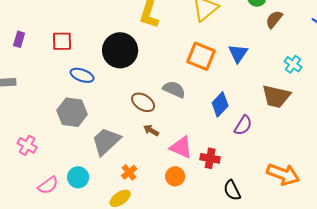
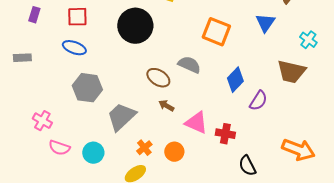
blue triangle: (238, 53) -> (265, 23), moved
blue ellipse: (82, 75) -> (74, 48), moved
orange circle: (175, 176) -> (174, 152), moved
pink semicircle: (48, 185) -> (59, 148), moved, turned 55

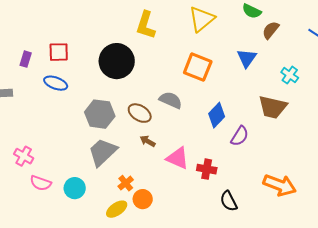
purple rectangle: (34, 15) -> (26, 59), moved
gray hexagon: (87, 88) -> (100, 114), moved
orange circle: (174, 152) -> (143, 199), moved

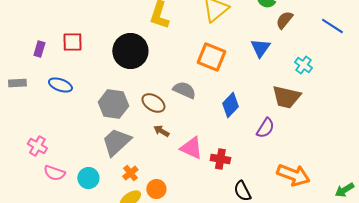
blue ellipse: (56, 83) -> (60, 85), moved
purple semicircle: (240, 136) -> (265, 128), moved
orange cross: (126, 183) -> (130, 173), moved

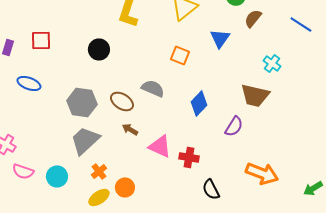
blue triangle: (260, 48) -> (220, 38), moved
black circle: (130, 51) -> (99, 49), size x0.6
orange square: (211, 57) -> (180, 55), size x0.7

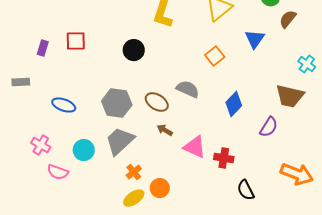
orange square: (180, 55) -> (215, 56), turned 30
blue ellipse: (29, 83) -> (64, 105), moved
cyan circle: (57, 176) -> (84, 150), moved

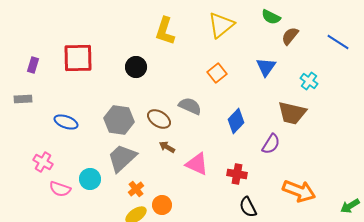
blue triangle: (255, 39) -> (266, 67), moved
red square: (76, 41) -> (78, 58), size x1.5
purple rectangle: (43, 48) -> (33, 65), moved
cyan circle: (84, 150) -> (90, 179), moved
red cross: (224, 158) -> (237, 174), moved

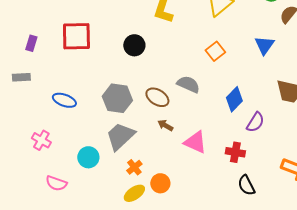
purple semicircle: (271, 144) -> (255, 122), moved
pink semicircle: (60, 189) -> (56, 183), moved

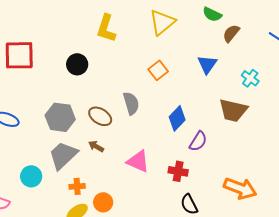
gray semicircle: (188, 84) -> (131, 103), turned 50
brown arrow: (165, 125) -> (96, 146), moved
orange cross: (134, 167) -> (77, 186), turned 35

